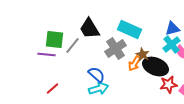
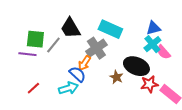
brown star: (142, 55) -> (116, 77), moved
orange arrow: (134, 64) -> (84, 63), moved
cyan arrow: (98, 89) -> (68, 88), moved

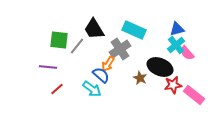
purple line: (27, 54) -> (48, 67), moved
cyan arrow: (68, 88) -> (92, 89), turned 54

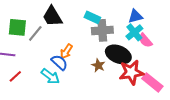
cyan rectangle: (134, 30) -> (92, 17), size x0.7
gray cross: (120, 49) -> (102, 30), moved, turned 30
red star: (173, 85) -> (131, 72), size x1.4

